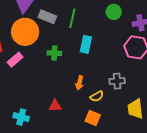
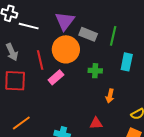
orange arrow: (79, 83) -> (110, 96), moved

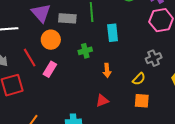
orange circle: (66, 49) -> (51, 40), size x0.7

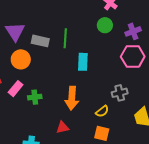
green cross: (85, 51) -> (35, 97), moved
orange arrow: (107, 70) -> (72, 98), size x1.6

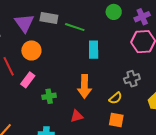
green line: (65, 38) -> (75, 27), turned -72
gray rectangle: (40, 41) -> (49, 18), moved
green cross: (35, 97) -> (49, 96), moved

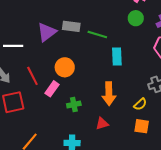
purple triangle: (24, 23) -> (47, 32), turned 30
orange circle: (31, 50) -> (65, 67), moved

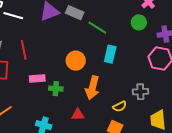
orange circle: (65, 67) -> (76, 61), moved
pink rectangle: (52, 89) -> (37, 78), moved, turned 35

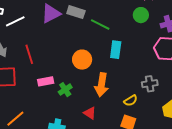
white line: (13, 16) -> (15, 21), turned -36
green cross: (56, 89) -> (65, 90), turned -32
red triangle: (78, 115) -> (90, 113), turned 40

